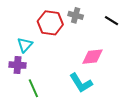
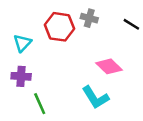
cyan triangle: (25, 45) -> (22, 43), moved
pink diamond: (93, 57) -> (109, 66), turned 50

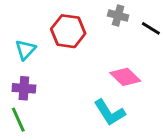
gray cross: (89, 18) -> (118, 16), moved
green line: (40, 104) -> (18, 120), moved

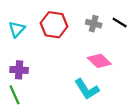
gray cross: (118, 16) -> (94, 24), moved
cyan triangle: (25, 50) -> (17, 29), moved

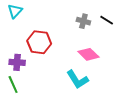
red hexagon: (54, 25) -> (39, 42), moved
cyan triangle: (17, 29) -> (15, 11), moved

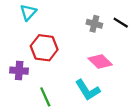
cyan triangle: (15, 11) -> (28, 12), moved
green line: (13, 85) -> (45, 97), moved

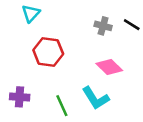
purple cross: (19, 71) -> (20, 97), moved
green line: (45, 97) -> (62, 106), moved

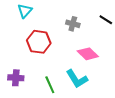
gray cross: (103, 26) -> (73, 24), moved

